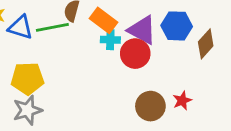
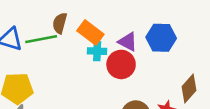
purple triangle: (142, 30) -> (128, 42), size x0.7
brown diamond: (206, 44) -> (189, 88), moved

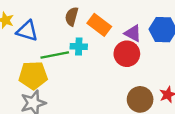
green line: (41, 39) -> (55, 55), moved
cyan cross: (97, 51) -> (79, 47), moved

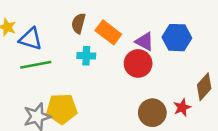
green line: (55, 55) -> (36, 65), moved
yellow pentagon: (33, 75) -> (62, 109), moved

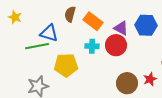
blue triangle: (31, 39) -> (49, 33), moved
cyan cross: (86, 56) -> (92, 46), moved
yellow pentagon: (62, 109) -> (66, 65), moved

